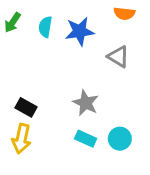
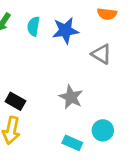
cyan rectangle: (86, 139) -> (72, 143), moved

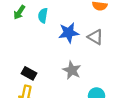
blue star: (65, 31) -> (69, 33), moved

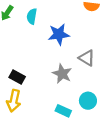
gray triangle: (95, 37) -> (87, 58), moved

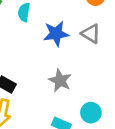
gray triangle: (87, 58) -> (91, 34), moved

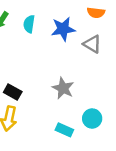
blue star: (56, 34) -> (63, 29), moved

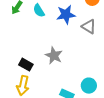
cyan semicircle: (29, 24) -> (39, 11), turned -40
gray star: (63, 88) -> (54, 56), moved

